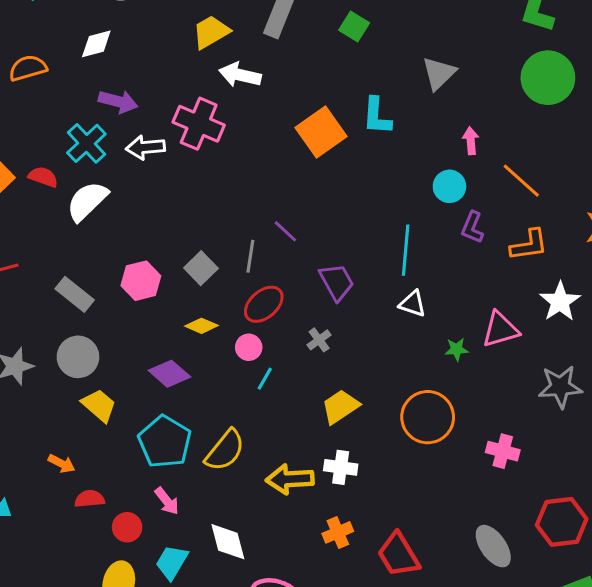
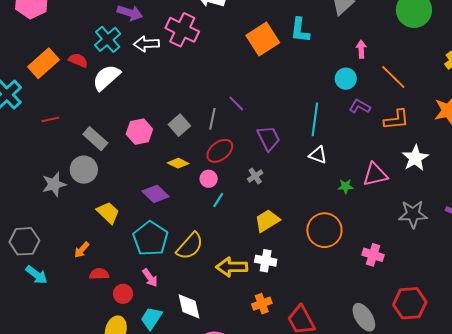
purple L-shape: (472, 227) -> (360, 106), turned 95
gray circle: (78, 357) -> (84, 170), moved
orange arrow: (62, 464) -> (82, 250), turned 102

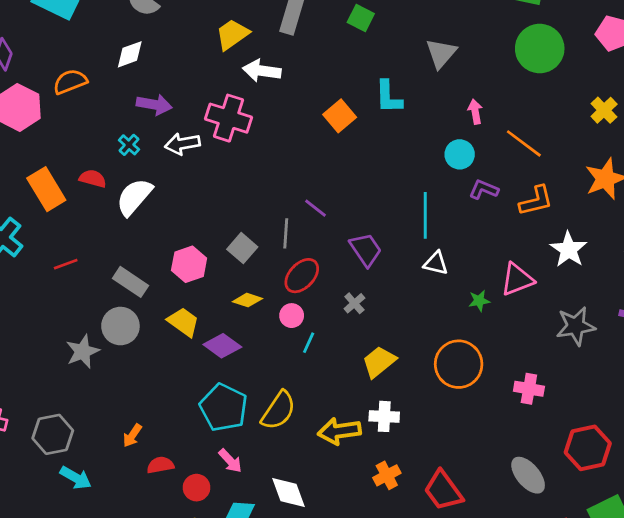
cyan cross: (108, 39) -> (129, 145), size x0.6
orange square: (263, 39) -> (340, 116), size x0.7
orange rectangle: (44, 63) -> (46, 189), turned -72
yellow trapezoid: (108, 213) -> (183, 322), moved

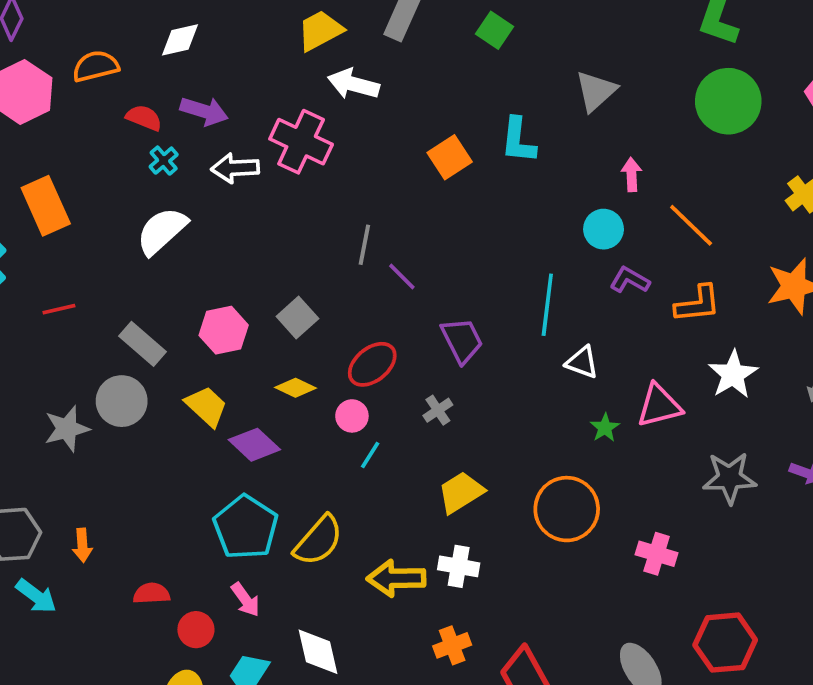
red semicircle: (93, 179) -> (144, 118), moved
gray line: (286, 233) -> (364, 245), moved
white triangle: (436, 263) -> (582, 362), moved
green star: (479, 301) -> (605, 428), turned -30
orange arrow: (132, 435) -> (82, 545), moved, turned -45

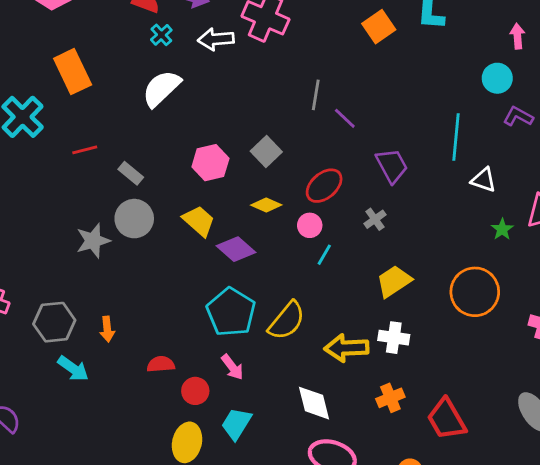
gray rectangle: (142, 344) -> (131, 173), moved, size x0.7
white diamond: (318, 652) -> (314, 403), moved

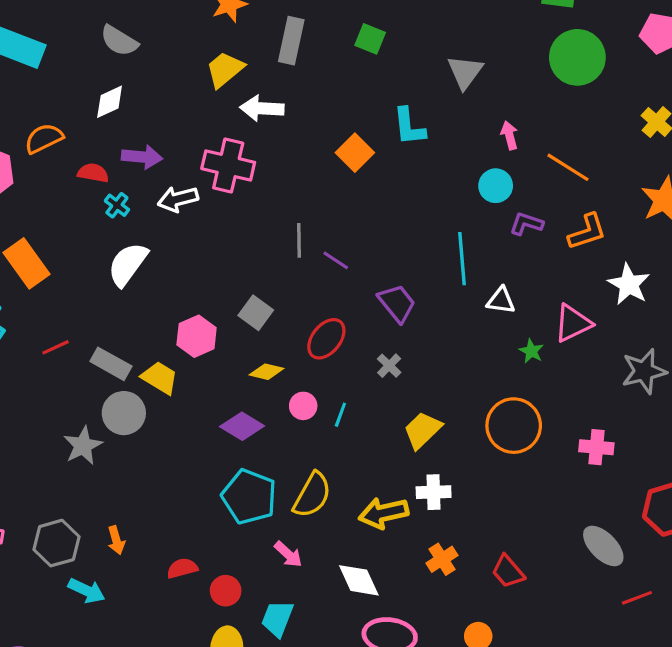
gray rectangle: (131, 173) -> (111, 364), size x1.4
yellow trapezoid: (199, 221) -> (160, 378), moved
pink circle: (310, 225) -> (303, 406), moved
pink arrow: (232, 367) -> (288, 554), moved
red trapezoid: (446, 419) -> (508, 571), size x0.7

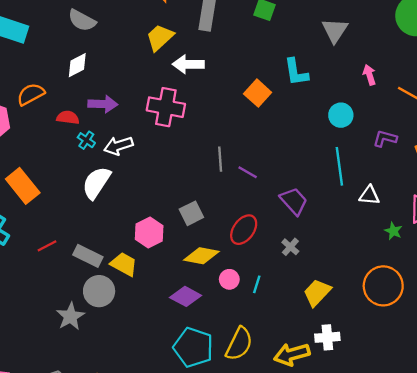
cyan circle: (496, 186) -> (341, 115), moved
white arrow: (178, 199) -> (118, 146), moved
gray square: (256, 313) -> (191, 213), turned 30
yellow diamond: (267, 372) -> (201, 256), size x1.4

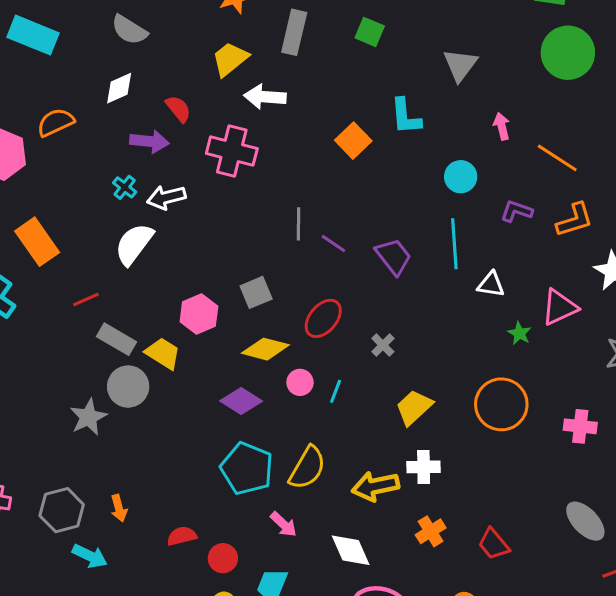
red semicircle: (68, 118) -> (178, 109), moved, turned 40
purple trapezoid: (294, 201) -> (393, 256), moved
red line: (47, 246) -> (86, 299), moved

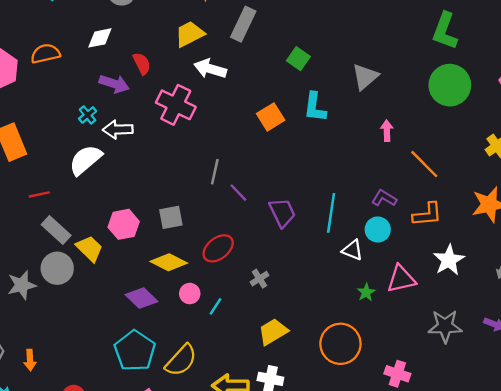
green square: (370, 32) -> (298, 59), moved
cyan circle: (461, 177) -> (378, 230), moved

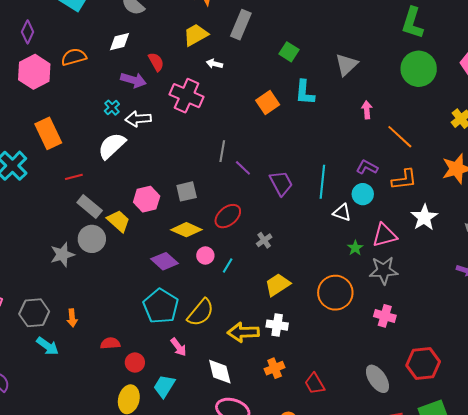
white arrow: (210, 69) -> (214, 64), size x0.6
gray star: (445, 326) -> (384, 270), moved

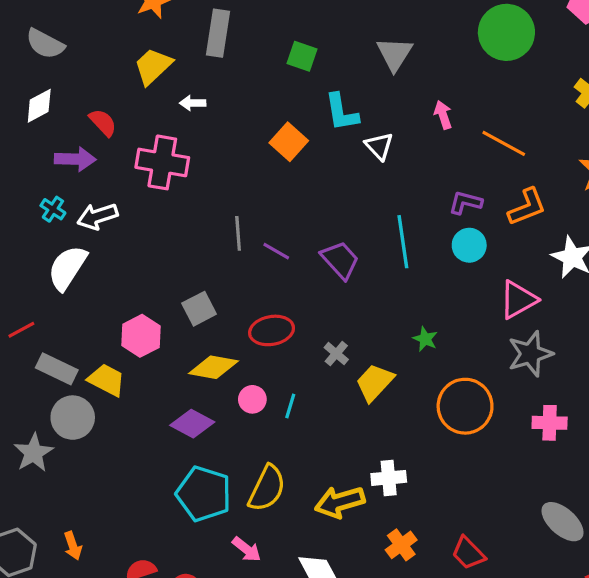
white triangle: (342, 213) -> (379, 146), moved, turned 42
red ellipse: (228, 216) -> (272, 330), turned 44
green star: (355, 248) -> (425, 339), moved
yellow trapezoid: (278, 285) -> (375, 383), moved

